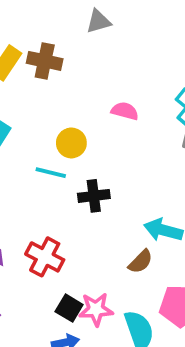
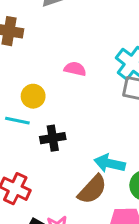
brown semicircle: (140, 262) -> (92, 189), size x1.5

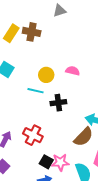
pink semicircle: (75, 69) -> (73, 71), moved

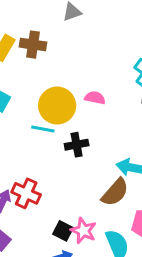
yellow circle: (46, 75) -> (57, 106), size x1.6
red cross: (33, 135) -> (26, 193), moved
pink star: (60, 162) -> (83, 231), turned 30

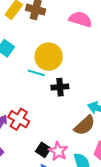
pink semicircle: (95, 98) -> (80, 19), moved, size x1.5

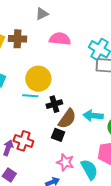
brown semicircle: (85, 125) -> (67, 119), moved
black square: (43, 150) -> (58, 135), moved

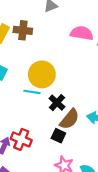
pink semicircle: (60, 39) -> (82, 33), moved
black cross: (54, 104) -> (57, 103), turned -35

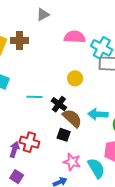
yellow circle: (42, 74) -> (75, 78), moved, size x0.6
brown semicircle: (69, 119) -> (72, 118), turned -80

